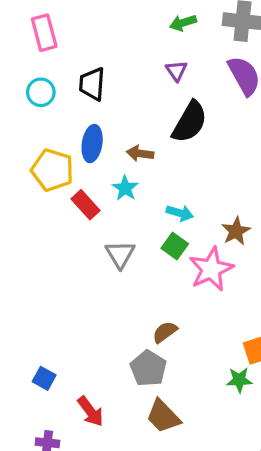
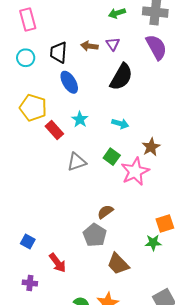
blue ellipse: (92, 144) -> (69, 82), moved, turned -40
brown arrow: (140, 153) -> (89, 46), moved
cyan arrow: (180, 213) -> (120, 124), moved
gray triangle: (120, 254) -> (77, 162), turned 42
brown trapezoid: (163, 416) -> (118, 264), moved

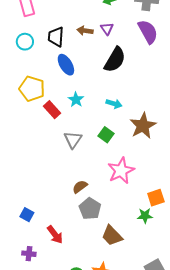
brown star: (151, 147) -> (143, 126), size x1.5
gray triangle: (77, 162) -> (73, 140), turned -36
pink star: (135, 171) -> (121, 171), moved
brown semicircle: (105, 212) -> (80, 187), moved

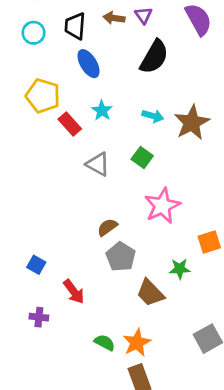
brown star: (143, 126) -> (192, 123), moved
gray triangle: (73, 140) -> (98, 164), turned -36
green star: (145, 216) -> (180, 269), moved

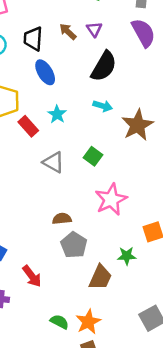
brown arrow: (114, 18) -> (68, 32), turned 36
cyan arrow: (153, 116) -> (103, 106), moved
brown semicircle: (107, 227) -> (62, 219), turned 30
brown trapezoid: (150, 293) -> (100, 277), turned -112

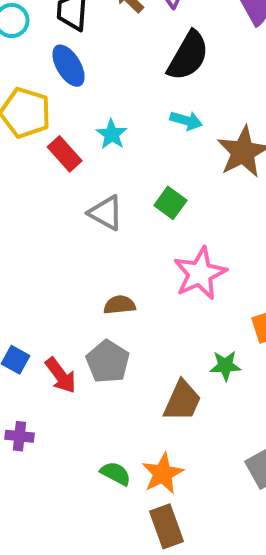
blue ellipse: (45, 72) -> (69, 66), moved
gray pentagon: (74, 245) -> (108, 362), moved
red arrow: (32, 276) -> (61, 375), moved

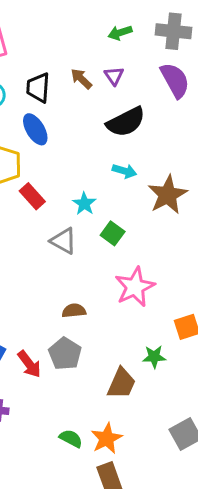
black semicircle: (188, 56) -> (126, 122), turned 33
cyan star: (112, 134) -> (84, 204), moved

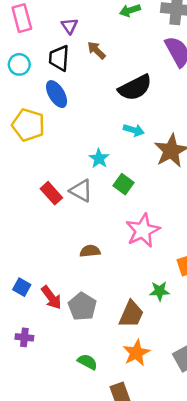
purple triangle: (114, 76) -> (69, 26), moved
red rectangle: (32, 196) -> (51, 193), moved
gray pentagon: (65, 354) -> (82, 306), moved
orange star: (107, 438) -> (136, 353), moved

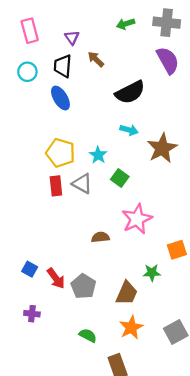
yellow pentagon: (28, 125) -> (60, 153), moved
red rectangle: (51, 193) -> (56, 186), turned 36
brown semicircle: (90, 251) -> (100, 237), moved

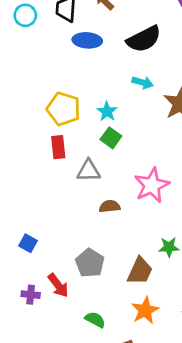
blue ellipse: (60, 98) -> (87, 40), moved, turned -55
green square: (120, 178) -> (111, 138), moved
gray triangle: (82, 184) -> (89, 171), moved, turned -30
red arrow: (56, 278) -> (58, 285), moved

